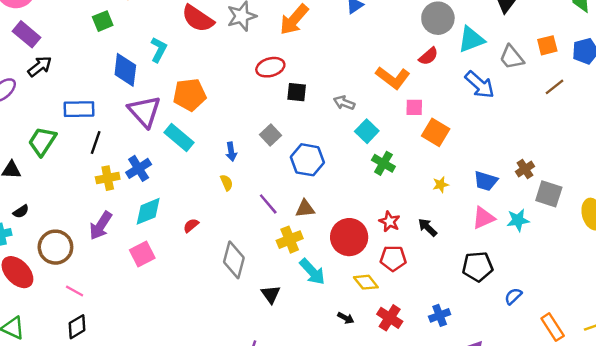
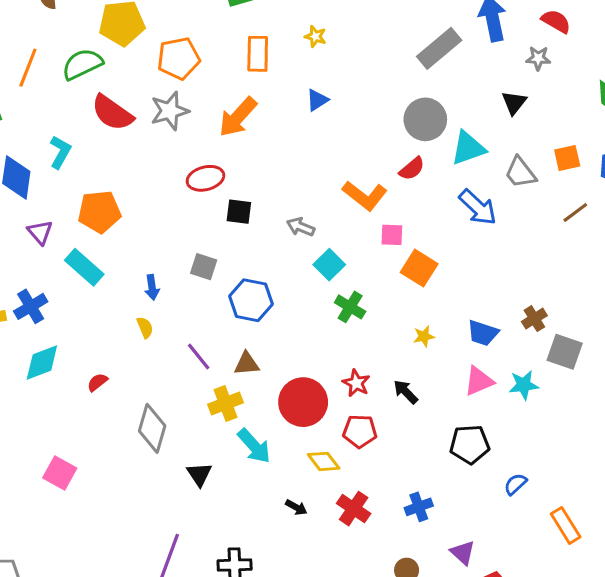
purple triangle: (144, 111) -> (40, 232), size x0.6
gray square: (270, 135) -> (204, 267), turned -30
pink square: (142, 254) -> (60, 473), moved, turned -35

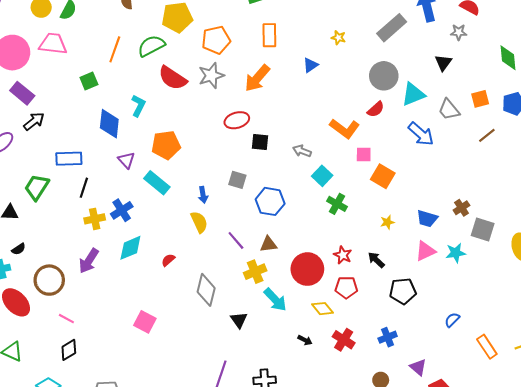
yellow star: (315, 36) -> (338, 38), moved
yellow semicircle: (145, 327) -> (199, 222), size x1.5
black pentagon: (470, 444) -> (403, 291), moved

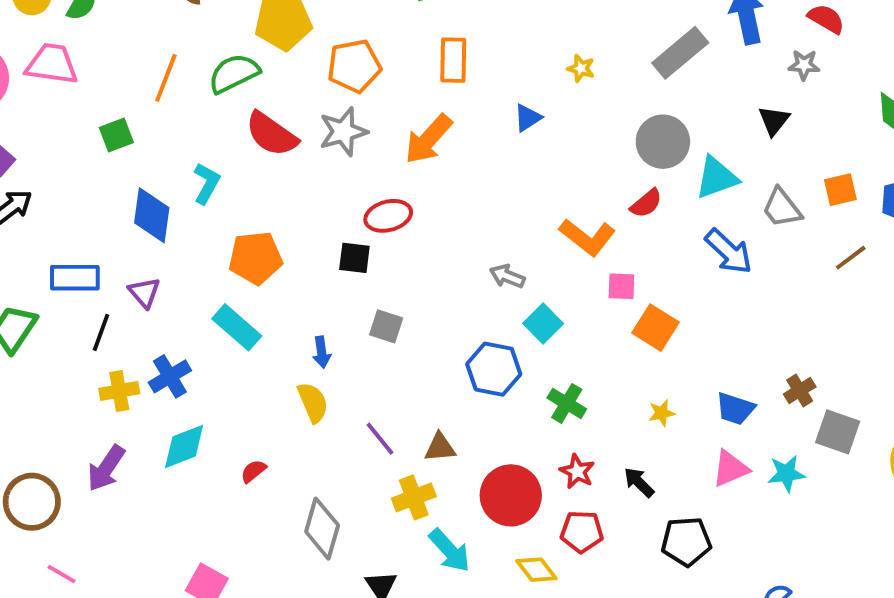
black square: (260, 142) -> (354, 258), moved
purple triangle: (126, 160) -> (144, 293), moved
blue hexagon: (270, 201) -> (494, 369), moved
green cross: (337, 204) -> (567, 403), moved

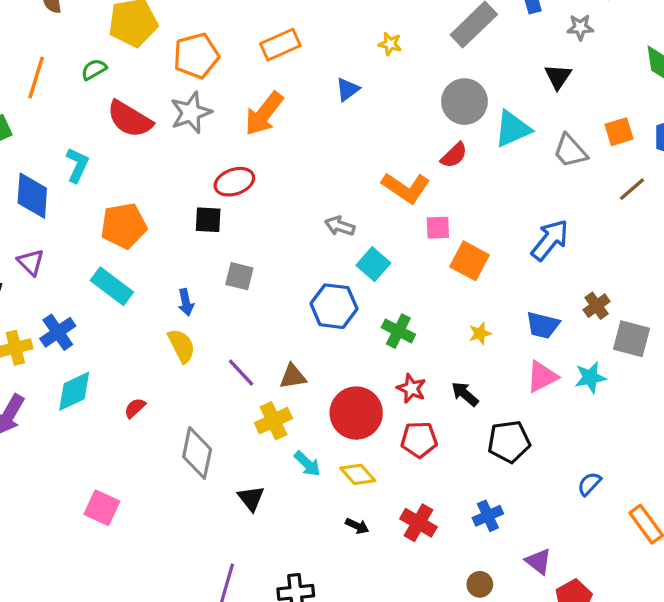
orange rectangle: (453, 60) -> (280, 45), turned 69
green semicircle: (234, 73) -> (94, 69), size x0.6
blue arrow: (729, 251) -> (550, 240), moved, turned -90
cyan arrow: (450, 550) -> (307, 464), size x0.7
yellow diamond: (536, 570) -> (358, 474), moved

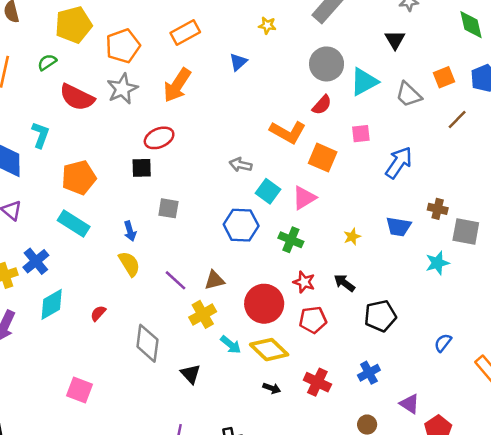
pink square: (438, 228) -> (361, 134), moved
orange square: (470, 261) -> (323, 158), moved
brown cross: (597, 306) -> (438, 209), turned -36
pink triangle: (542, 377) -> (304, 198), moved
yellow diamond: (358, 474) -> (269, 350), size x1.4

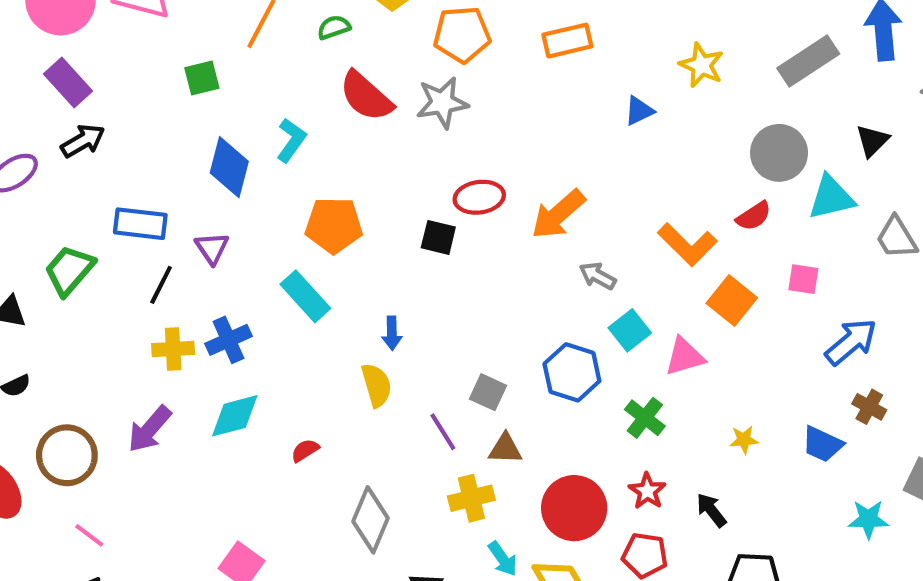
yellow star: (267, 25) -> (701, 65), size x1.5
black triangle: (395, 40) -> (872, 141), moved
orange arrow: (177, 85) -> (558, 214), moved
gray square: (168, 208) -> (488, 392), moved
brown cross: (438, 209) -> (869, 407), moved

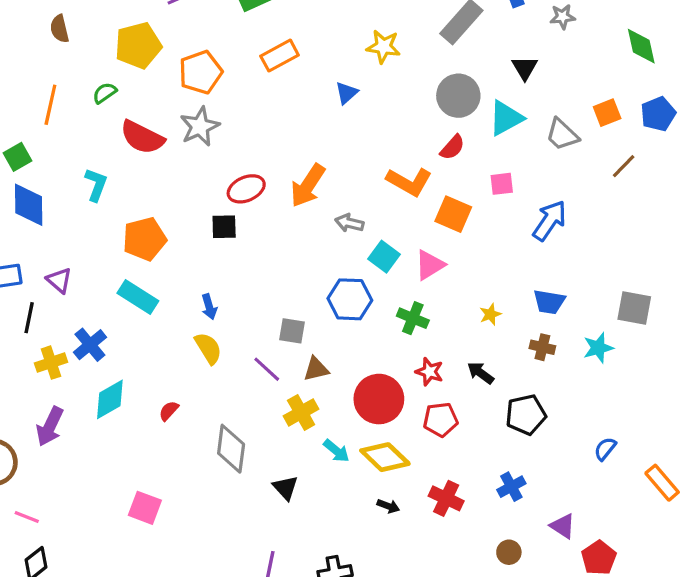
blue diamond: (229, 167) -> (29, 205), moved
brown cross: (869, 407) -> (542, 347), moved

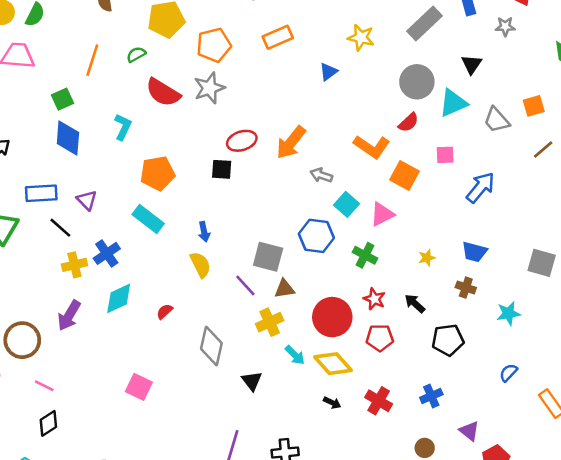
black line: (29, 318) -> (60, 228), turned -65
gray square: (292, 331) -> (268, 257), size x1.4
cyan star: (598, 348) -> (508, 313), moved

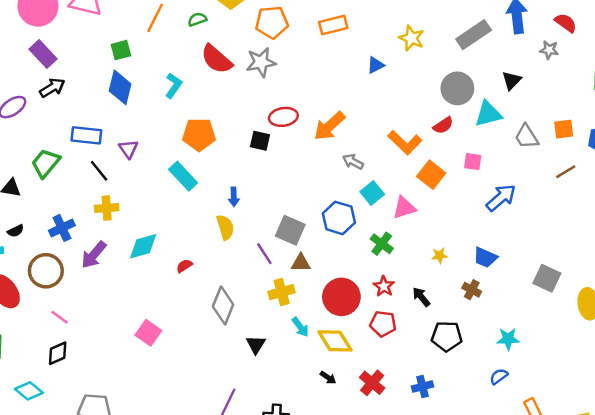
blue cross: (107, 253) -> (62, 228), moved
cyan star: (508, 313) -> (508, 339), moved

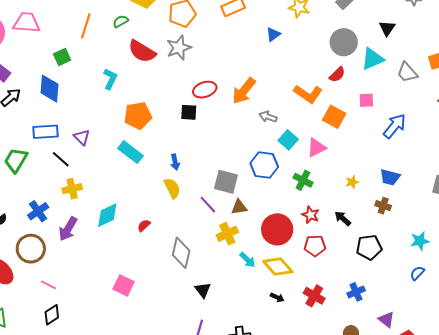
blue diamond: (120, 87) -> (50, 89), moved
black triangle: (256, 345) -> (203, 290), moved

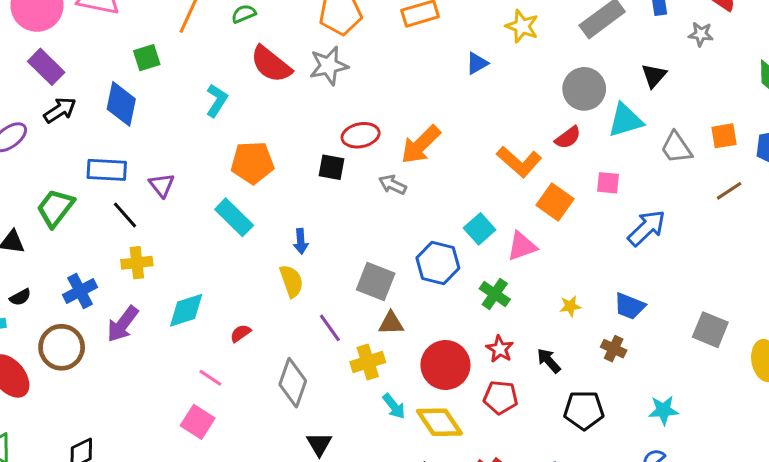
gray arrow: (268, 117) -> (393, 185), moved
purple line: (208, 205) -> (330, 328), moved
pink line: (48, 285) -> (210, 378), moved

